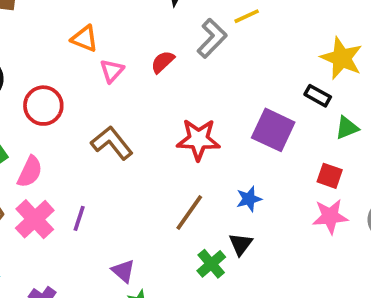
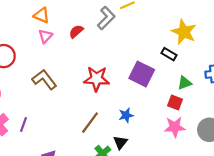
orange triangle: (84, 39) -> (42, 15), moved
green triangle: (347, 128) -> (185, 83), moved

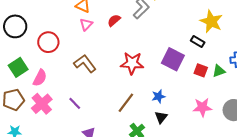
green triangle: (185, 83) -> (219, 71), moved
red square: (175, 103) -> (201, 70), moved
purple line: (23, 124) -> (75, 103), moved, turned -64
black triangle: (120, 142) -> (161, 117), moved

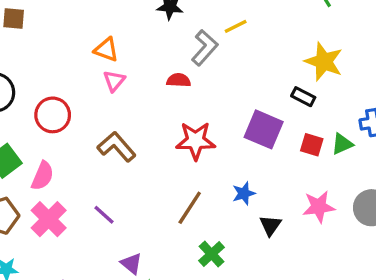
red semicircle: (114, 20) -> (179, 80), moved, turned 48
black triangle: (161, 117) -> (270, 225), moved

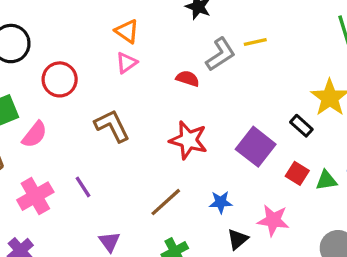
pink star: (319, 207) -> (273, 220), moved
pink cross: (49, 219) -> (35, 196), moved
purple triangle: (131, 264) -> (109, 242), moved

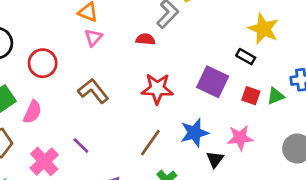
blue star: (221, 202) -> (194, 133), size x1.5

